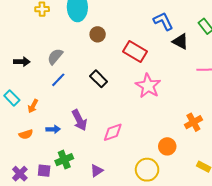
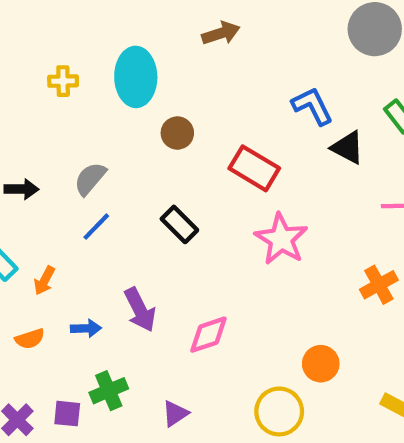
orange cross: (193, 122) -> (379, 285), moved

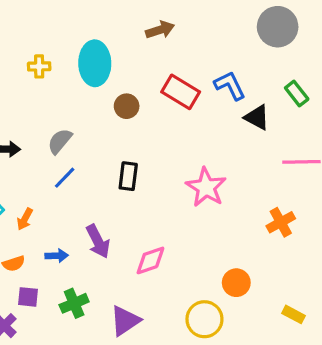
red rectangle: (254, 168) -> (181, 92), moved
black rectangle: (179, 224) -> (128, 176), turned 52
purple square: (67, 414) -> (28, 297), moved
purple triangle: (175, 414) -> (125, 321), size x1.5

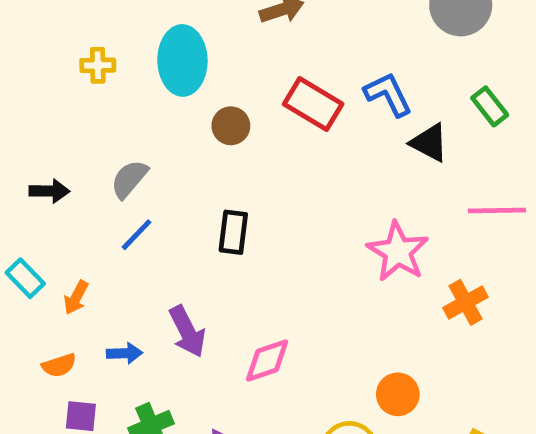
pink star: (206, 187) -> (398, 252), moved

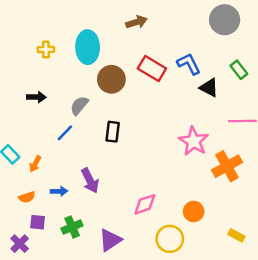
brown circle: (231, 126) -> (111, 79), size x1.5
gray semicircle: (129, 179) -> (79, 105), moved
black arrow: (49, 191) -> (36, 97), moved
orange cross: (466, 302) -> (227, 166), size x1.4
pink diamond: (267, 360) -> (145, 204), moved

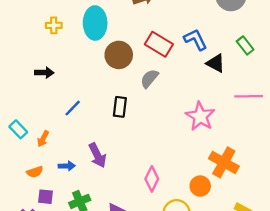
gray semicircle: (79, 105) -> (149, 79), moved
orange cross: (227, 166) -> (224, 162), moved, turned -32
pink diamond: (145, 204) -> (152, 179), turned -45

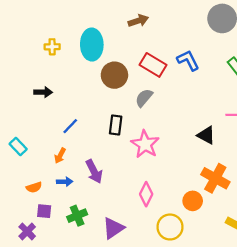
black triangle: (216, 63) -> (206, 135), moved
pink star: (200, 116) -> (145, 144), moved
orange arrow: (43, 139) -> (60, 156), moved

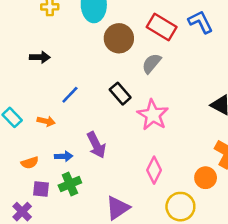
black rectangle: (116, 125) -> (120, 94), turned -48
orange arrow: (60, 156) -> (46, 121), moved, turned -105
green cross: (77, 216) -> (70, 184), moved

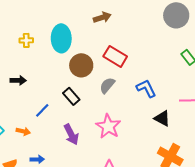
blue L-shape: (201, 22) -> (146, 88), moved
black rectangle: (120, 94) -> (71, 96), moved
purple arrow: (96, 145) -> (71, 134), moved

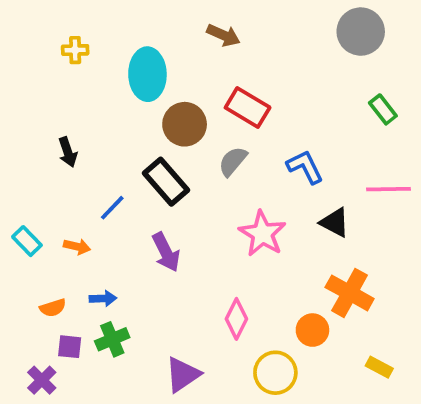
brown arrow: (102, 17) -> (223, 35), turned 42
yellow cross: (26, 40) -> (75, 50), moved
black arrow: (18, 80) -> (68, 152), turned 70
black rectangle: (71, 96) -> (166, 182), size x1.4
pink star: (108, 126) -> (262, 234), moved

